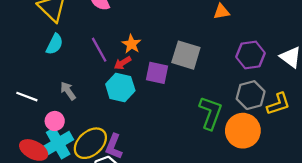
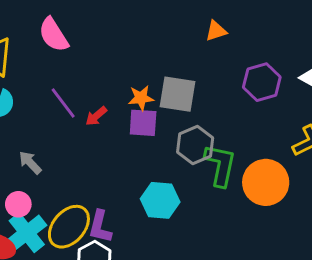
orange star: (131, 44) -> (141, 98), moved, turned -30
cyan hexagon: (120, 87) -> (160, 200), moved
gray hexagon: (251, 95) -> (195, 145), moved

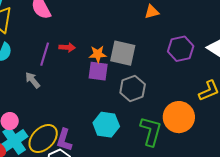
purple line: (63, 103) -> (45, 54), turned 50
red arrow: (96, 116) -> (67, 47), moved, turned -140
gray arrow: (30, 163) -> (33, 80), moved
green L-shape: (220, 165) -> (151, 131), moved

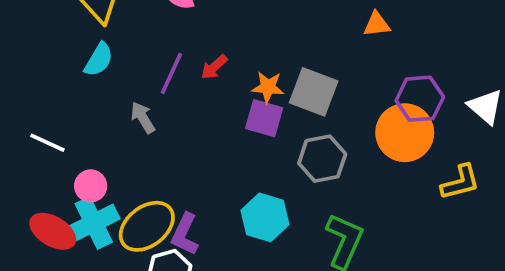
red arrow: (67, 47) -> (214, 67), turned 126
orange circle: (179, 117) -> (405, 133), moved

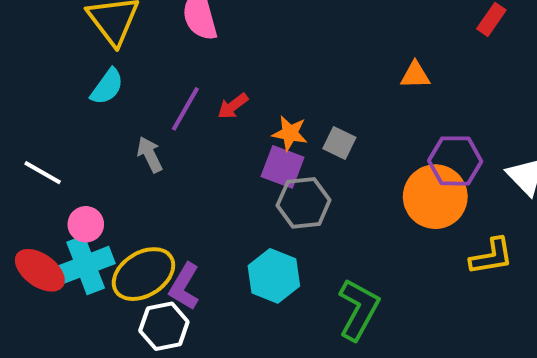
gray square: (314, 92) -> (339, 143), size x0.6
gray hexagon: (322, 159) -> (304, 203), moved

